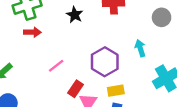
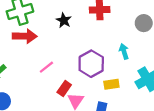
red arrow: (32, 32) -> (25, 36), size x1.5
yellow rectangle: (116, 91) -> (111, 84), moved

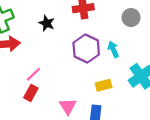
purple hexagon: (91, 64) -> (86, 49), moved
red rectangle: (64, 88) -> (31, 93), moved

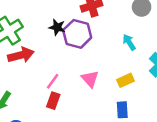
purple hexagon: (86, 49) -> (77, 34), moved
pink triangle: (68, 106) -> (90, 79), moved

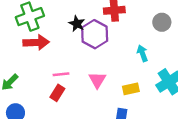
pink line: (53, 81) -> (61, 74), turned 35

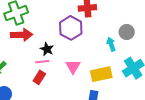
gray circle: (162, 22) -> (127, 32), moved
black star: (77, 24) -> (47, 49), moved
yellow rectangle: (131, 89) -> (101, 74), size x1.5

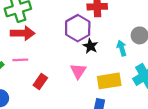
black star: (47, 49) -> (90, 46), moved
pink line: (42, 62) -> (20, 60), moved

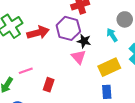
red arrow: (23, 33) -> (38, 33), moved
pink triangle: (78, 71) -> (79, 57), moved

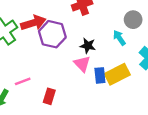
purple hexagon: (68, 28) -> (52, 34), moved
red arrow: (38, 33) -> (33, 23), moved
blue rectangle: (107, 92) -> (100, 75), moved

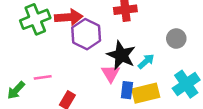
cyan arrow: (119, 38) -> (146, 61), moved, turned 70
black star: (88, 46) -> (121, 55), size x1.6

